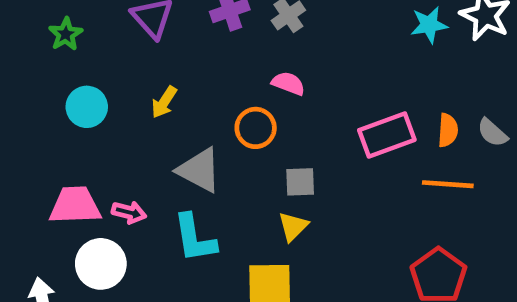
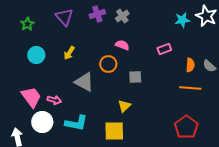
pink rectangle: (387, 135) -> (164, 49), moved, size x0.6
gray square: (300, 182) -> (135, 77), moved
pink trapezoid: (75, 205) -> (31, 97), turned 55
cyan L-shape: (195, 238) -> (76, 123), moved, turned -70

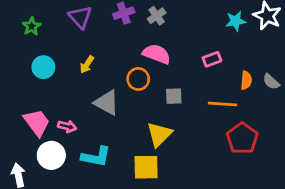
pink semicircle: (122, 45) -> (157, 54), size x1.5
orange line: (190, 88) -> (222, 104), moved
yellow triangle: (124, 106) -> (159, 134), size x1.5
red pentagon: (186, 127) -> (242, 138), moved

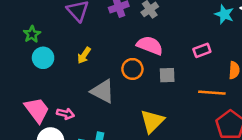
cyan star: (236, 21) -> (224, 14), turned 30
green star: (32, 26) -> (32, 34), moved
gray square: (174, 96) -> (167, 75), moved

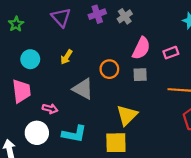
green star: (32, 34) -> (16, 24), moved
pink semicircle: (150, 45) -> (141, 48), moved, turned 95
pink trapezoid: (37, 110) -> (21, 91), moved, turned 30

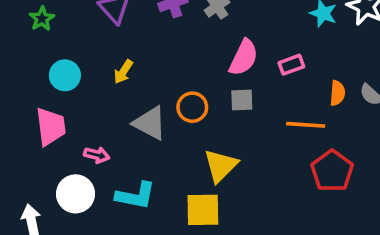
orange circle: (109, 69) -> (192, 107), moved

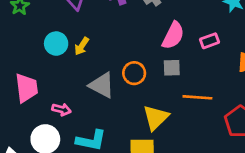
cyan circle: (65, 75) -> (56, 44), moved
orange line: (306, 125) -> (197, 97), moved

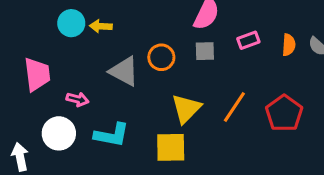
pink rectangle: (210, 41) -> (248, 40), moved
yellow arrow: (82, 46) -> (101, 26), turned 60
orange line: (197, 97) -> (234, 107), moved, turned -60

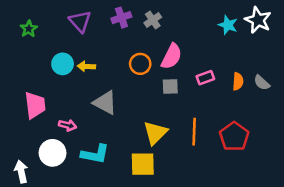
orange circle: (161, 57) -> (140, 64), moved
orange line: (234, 107) -> (194, 132), turned -32

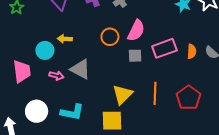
cyan circle: (63, 64) -> (45, 50), moved
pink rectangle: (205, 78) -> (164, 48), size x1.6
pink arrow: (68, 125) -> (56, 76), moved

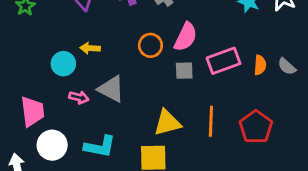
pink trapezoid: (22, 71) -> (32, 111), moved
yellow triangle: (122, 94) -> (167, 123), turned 30

